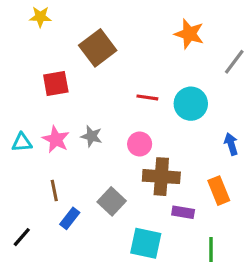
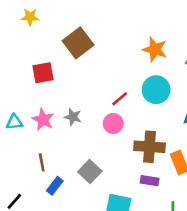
orange star: (189, 34) -> (155, 49), moved
red line: (147, 97) -> (120, 99), moved, turned -48
brown cross: (161, 177) -> (150, 147), moved

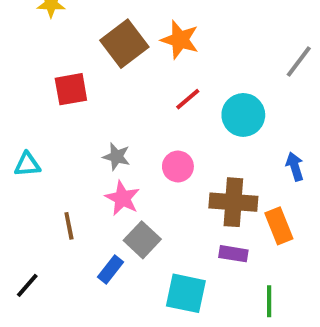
orange star: (155, 49) -> (180, 40), moved
red line: (120, 99) -> (188, 99), moved
pink star: (43, 120) -> (122, 198), moved
blue rectangle: (55, 186) -> (111, 270), moved

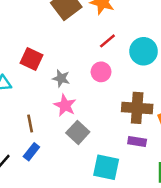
red square: (71, 89) -> (31, 59), moved, turned 35
pink circle: (178, 166) -> (101, 72), moved
blue rectangle: (111, 270) -> (31, 152), moved

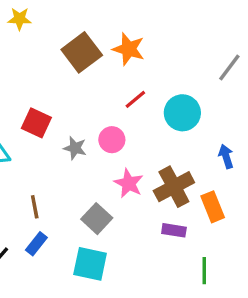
pink circle: (101, 72) -> (112, 140), moved
pink star: (65, 105) -> (129, 183), moved
brown cross: (137, 108) -> (174, 187), turned -32
cyan square: (106, 167) -> (90, 264), moved

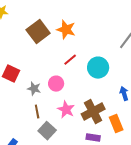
brown line: (35, 207) -> (37, 112), moved

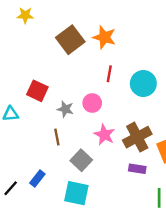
red line: (70, 60) -> (109, 74), turned -40
brown line: (37, 112) -> (57, 137), moved

